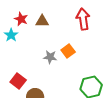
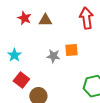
cyan star: (11, 35) -> (14, 55), moved
orange square: (68, 51) -> (71, 50), turned 32

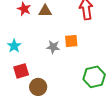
red square: (21, 80) -> (21, 71), turned 35

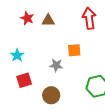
gray star: (53, 47) -> (56, 65), moved
brown circle: (38, 87) -> (51, 95), moved

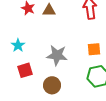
orange square: (74, 50) -> (94, 49), moved
gray star: (56, 65) -> (57, 55), size x1.5

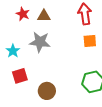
orange square: (94, 49) -> (90, 41), moved
gray star: (57, 55) -> (40, 42), moved

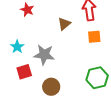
brown triangle: (44, 16) -> (64, 24), moved, turned -40
gray star: (40, 42) -> (44, 55), moved

